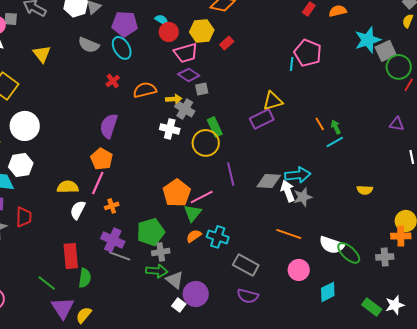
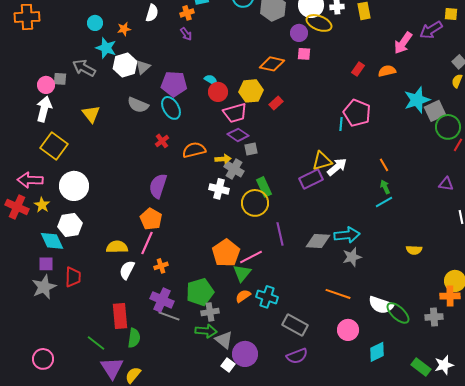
orange line: (320, 124) -> (384, 165), moved
white arrow: (288, 191) -> (337, 167), moved, turned 70
purple semicircle: (248, 296) -> (297, 356), turned -35

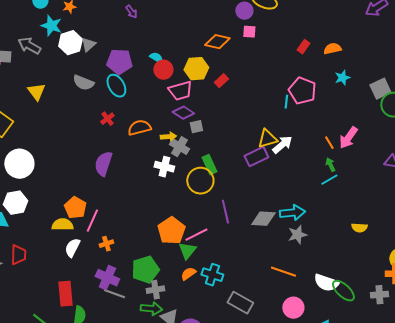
pink arrow: (403, 43) -> (348, 138), moved
cyan star: (417, 100) -> (342, 78), moved, size x0.6
orange pentagon: (151, 219) -> (75, 208), moved

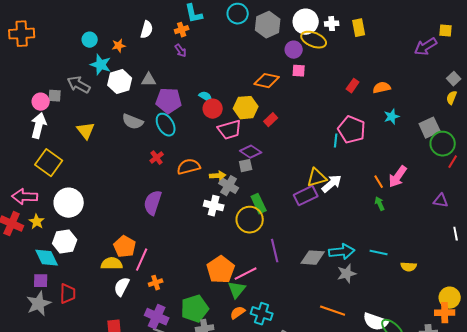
gray triangle: (88, 45) -> (149, 80), moved, turned 42
purple diamond: (183, 113) -> (251, 152), moved
cyan line: (329, 180) -> (379, 253), moved, turned 42

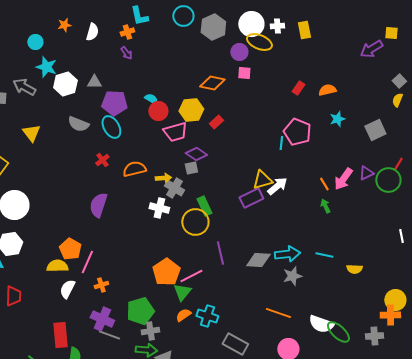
orange star: (119, 46) -> (64, 25), moved
green circle: (443, 144) -> (388, 180), moved
purple triangle: (441, 201) -> (366, 173), moved, turned -35

